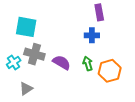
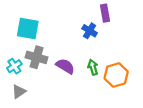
blue cross: (92, 35) -> (90, 31), moved, turned 32
gray triangle: (26, 89) -> (19, 92), moved

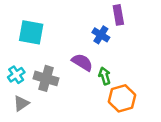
gray cross: (36, 57) -> (46, 78), moved
purple semicircle: (65, 66) -> (82, 62), moved
orange hexagon: (116, 75) -> (122, 98), moved

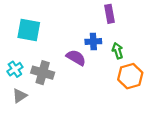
blue cross: (101, 35) -> (93, 42), moved, turned -35
green arrow: (105, 76) -> (118, 51), moved
orange hexagon: (122, 98) -> (130, 76), moved

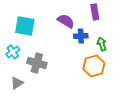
purple semicircle: (76, 58) -> (66, 21), moved
cyan cross: (15, 69) -> (13, 52), moved
orange hexagon: (130, 76) -> (94, 66), moved

